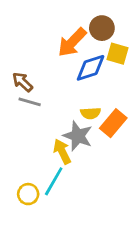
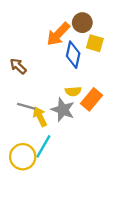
blue diamond: (91, 68) -> (73, 55), turned -60
gray line: (30, 102) -> (26, 106), moved
yellow arrow: (62, 151) -> (40, 117), moved
yellow circle: (28, 194) -> (23, 157), size x1.5

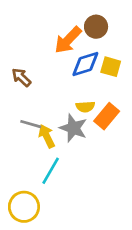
yellow square: (95, 43) -> (111, 67), moved
blue diamond: (73, 55) -> (85, 64), turned 60
yellow circle: (23, 157) -> (24, 207), moved

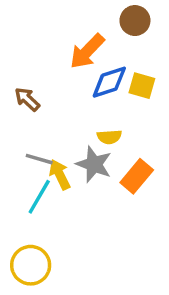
brown circle: (96, 27) -> (135, 21), moved
orange rectangle: (107, 116) -> (137, 176), moved
cyan line: (51, 171) -> (39, 197), moved

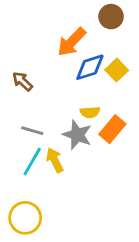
yellow square: (142, 86) -> (117, 70), turned 30
yellow arrow: (60, 175) -> (55, 160), moved
orange rectangle: (137, 176) -> (112, 129), moved

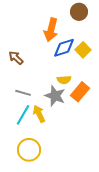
orange arrow: (72, 42) -> (51, 30), turned -30
yellow circle: (25, 218) -> (29, 150), moved

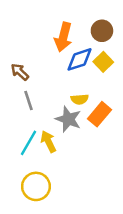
brown circle: (79, 12) -> (102, 31), moved
gray line: (23, 93) -> (29, 101), moved, turned 56

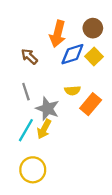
brown arrow: (20, 72) -> (29, 56), moved
gray star: (68, 119) -> (47, 109), moved
yellow arrow: (48, 142) -> (44, 129), turned -126

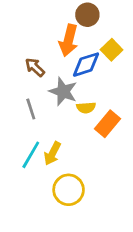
brown circle: (93, 28) -> (87, 15), moved
yellow square: (94, 56) -> (112, 50), moved
gray star: (47, 109) -> (63, 91), moved
yellow circle: (33, 170) -> (69, 190), moved

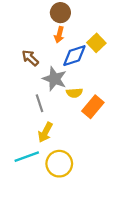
brown circle: (87, 15) -> (60, 13), moved
orange arrow: (69, 40) -> (59, 35), size x0.6
gray line: (31, 109) -> (39, 103), moved
cyan line: (31, 155) -> (27, 157), moved, turned 40

